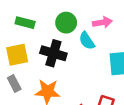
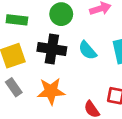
cyan semicircle: (87, 41) -> (88, 50), moved

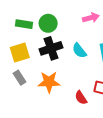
green circle: (61, 14) -> (48, 23), moved
black cross: (52, 49) -> (51, 48), turned -30

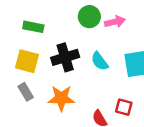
green circle: (48, 23) -> (89, 17), moved
yellow square: (20, 53) -> (27, 61), turned 30

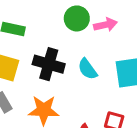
black cross: (65, 57) -> (49, 64), turned 32

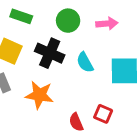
green circle: (77, 18) -> (68, 21), moved

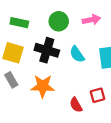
red square: (103, 114) -> (98, 95), turned -32

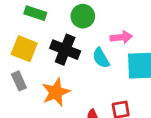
pink arrow: (91, 20) -> (121, 37), moved
orange star: (43, 86) -> (56, 92), turned -30

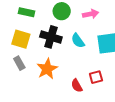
pink arrow: (121, 37) -> (91, 14), moved

